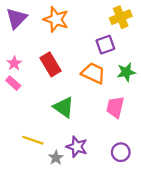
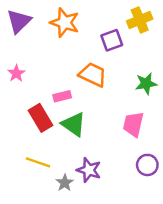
purple square: (105, 45) -> (112, 40), moved
red rectangle: (50, 64) -> (41, 118), moved
orange trapezoid: (93, 73) -> (93, 75), moved
pink rectangle: (13, 83) -> (62, 96), moved, turned -56
purple circle: (121, 152) -> (147, 165), moved

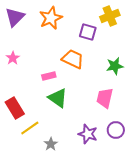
orange star: (65, 23) -> (51, 18), turned 30
purple square: (112, 40) -> (88, 32), turned 36
red rectangle: (41, 118) -> (15, 108), moved
yellow line: (38, 162) -> (30, 128), turned -54
purple star: (89, 170) -> (88, 134), moved

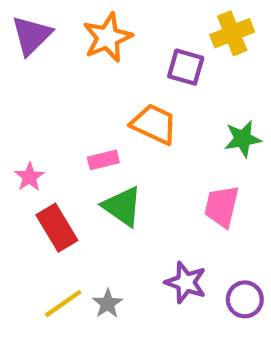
pink star: (13, 58) -> (29, 177), moved
red rectangle: (15, 108) -> (57, 228), moved
yellow line: (30, 128) -> (63, 304), moved
purple circle: (116, 130) -> (245, 299), moved

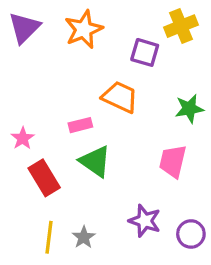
yellow line: (63, 304) -> (49, 237), turned -48

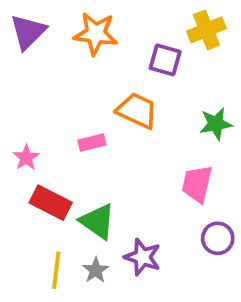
orange star: (84, 29) -> (96, 34), turned 30
green triangle: (95, 161) -> (98, 221), moved
red rectangle: (44, 178) -> (51, 203), turned -32
purple star: (145, 221) -> (143, 257), moved
purple circle: (191, 234) -> (218, 238), moved

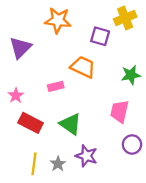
purple triangle: (28, 32) -> (20, 48), moved
green triangle: (98, 221) -> (70, 124), moved

